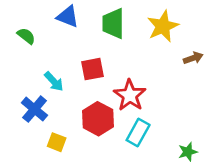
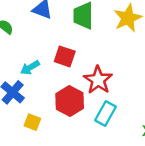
red square: (92, 69) -> (65, 56), turned 30
cyan arrow: (54, 81) -> (30, 68), turned 102

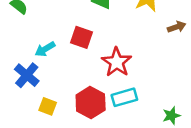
red hexagon: (70, 101) -> (91, 103), moved
cyan rectangle: (106, 113) -> (124, 97), turned 45

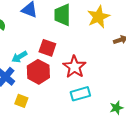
red hexagon: (91, 103) -> (38, 72), moved

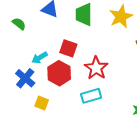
cyan rectangle: (80, 94) -> (91, 96), moved

